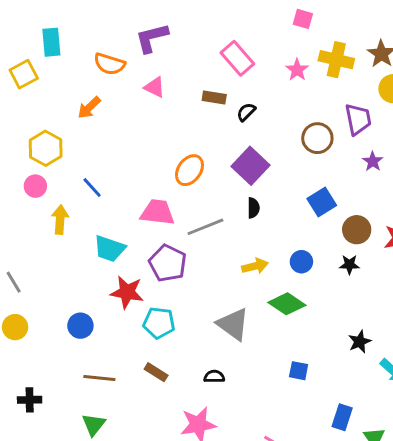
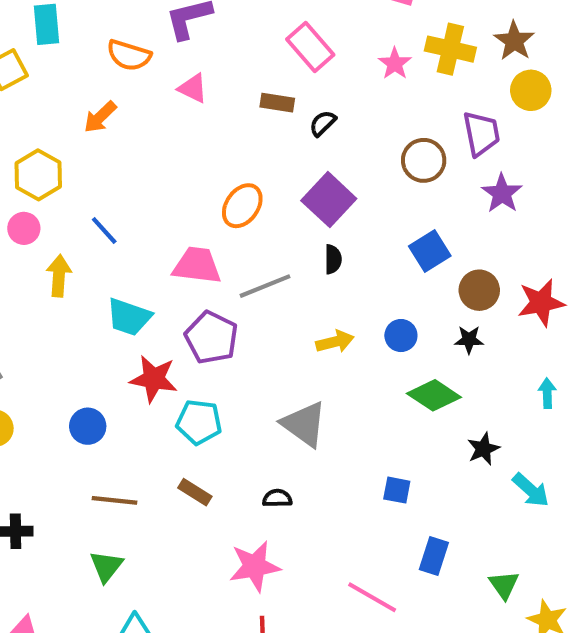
purple star: (373, 161) -> (502, 193), size x1.4
green diamond: (287, 304) -> (434, 395), moved
blue rectangle: (342, 417) -> (434, 556), moved

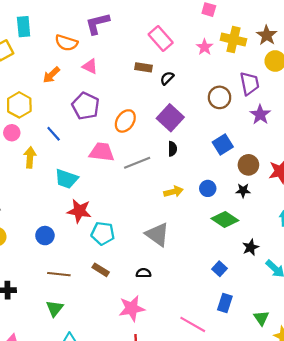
pink triangle: (193, 88) -> (90, 66), moved
purple pentagon: (211, 338) -> (86, 106), moved
blue square: (397, 490) -> (220, 269), moved, turned 32

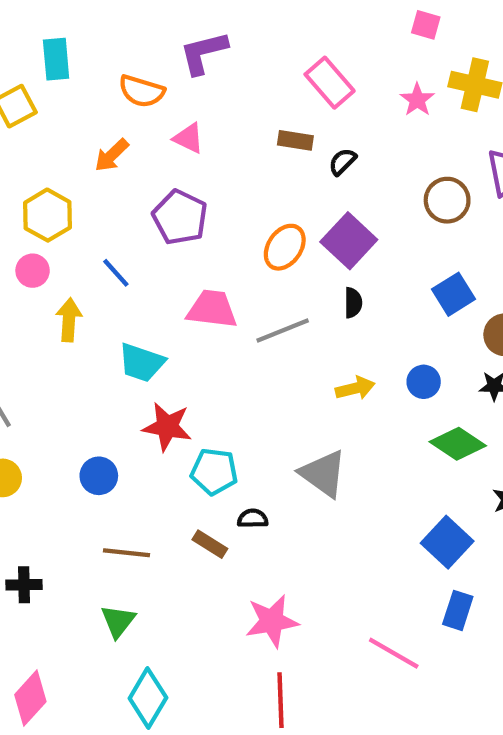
orange ellipse: (125, 121) -> (285, 247), moved
blue square: (220, 269) -> (447, 542), size x1.6
black semicircle: (143, 273) -> (253, 519), moved

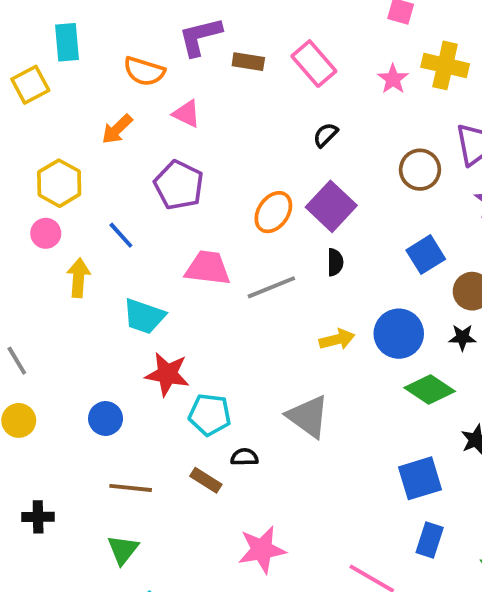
brown rectangle: (295, 140) -> (248, 62), moved
blue circle: (424, 382) -> (399, 334), size x1.6
blue square: (447, 542) -> (420, 478), turned 30

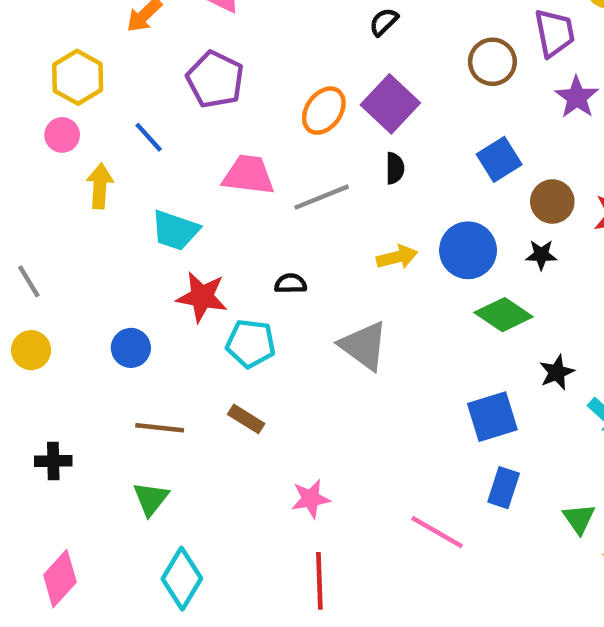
black semicircle: (244, 457) -> (291, 284), moved
pink star: (262, 550) -> (311, 499), size x0.7

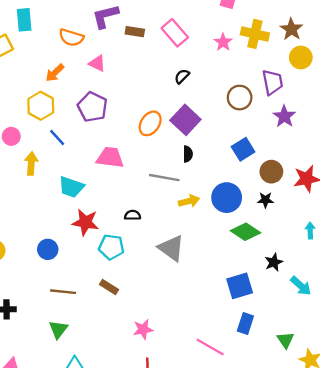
yellow hexagon: (78, 77) -> (41, 106), moved
gray line: (322, 197) -> (164, 178), moved, turned 32

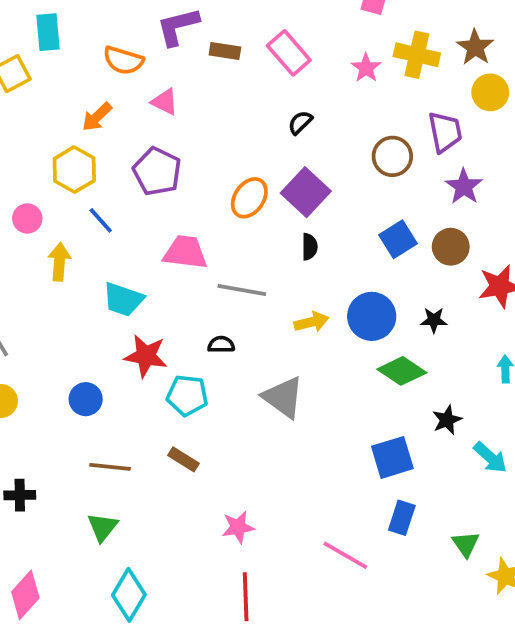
brown circle: (271, 172) -> (451, 247), moved
gray line: (164, 178) -> (242, 290), moved

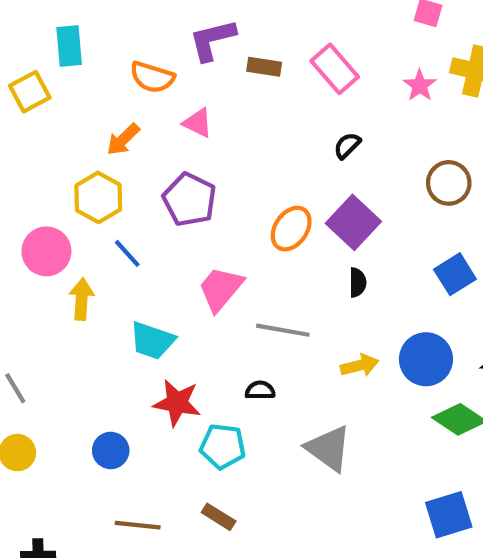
pink circle: (27, 218) -> (46, 251), size x1.5
pink trapezoid: (185, 252) -> (221, 289), turned -57

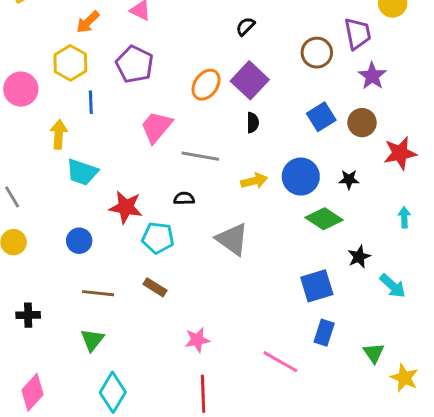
pink circle: (46, 251) -> (21, 89), moved
blue line: (127, 253) -> (91, 102), turned 40
cyan trapezoid: (152, 341) -> (82, 172), moved

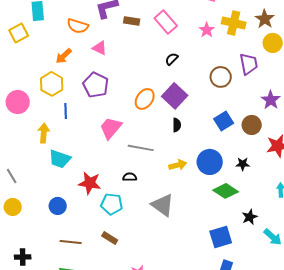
purple star: (372, 76) -> (271, 100), moved

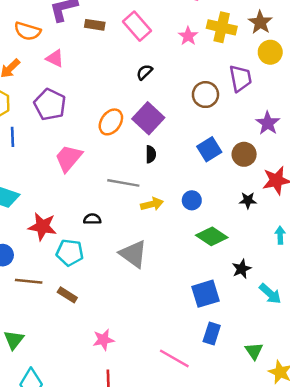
gray line: (141, 148) -> (123, 183), moved
blue circle: (210, 162) -> (192, 200), size x0.6
black star: (243, 164) -> (248, 200), moved
brown line: (71, 242) -> (29, 281), moved

